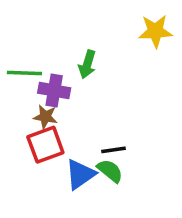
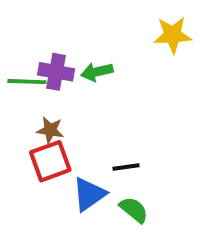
green arrow: (87, 64) -> (97, 72), turned 60
purple cross: (54, 91) -> (56, 72), moved
green semicircle: (110, 171) -> (134, 210), moved

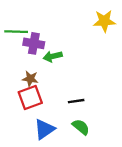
green arrow: (97, 72) -> (53, 56), moved
green line: (27, 82) -> (16, 32), moved
blue triangle: (89, 194) -> (44, 129), moved

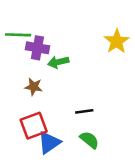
yellow star: (104, 21) -> (117, 41), moved, turned -30
red square: (30, 98) -> (34, 126), moved

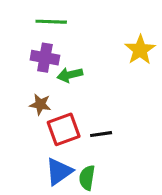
green line: (18, 35) -> (51, 22), moved
red square: (34, 126) -> (64, 129), moved
green semicircle: (89, 140) -> (87, 178), moved, turned -120

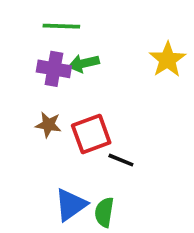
green arrow: (70, 75) -> (84, 63), moved
red square: (64, 129) -> (91, 134), moved
black line: (101, 134) -> (121, 160), turned 30

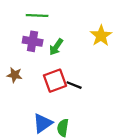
green arrow: (84, 63) -> (56, 47), moved, turned -42
brown star: (48, 125) -> (15, 75), moved
black line: (121, 160) -> (74, 85), moved

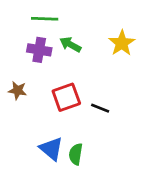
green arrow: (56, 47) -> (70, 44), moved, turned 84
black line: (74, 85) -> (100, 108), moved
blue triangle: (43, 123) -> (51, 149), turned -45

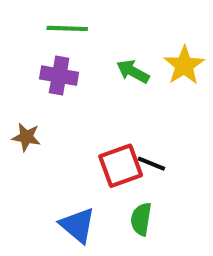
green arrow: (70, 44) -> (133, 71), moved
red square: (66, 97) -> (121, 166), moved
green semicircle: (76, 154) -> (141, 219), moved

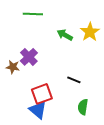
purple cross: (59, 76) -> (29, 57), moved, turned 36
red square: (121, 166) -> (42, 94), moved
green semicircle: (141, 219) -> (83, 107), moved

